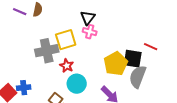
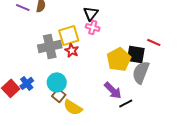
red star: (67, 66) -> (72, 50), moved
cyan circle: (77, 84) -> (57, 82), moved
blue cross: (24, 88) -> (27, 83), turned -32

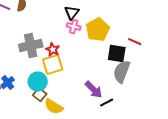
yellow square: (69, 35) -> (53, 65), moved
yellow pentagon: (119, 59) -> (98, 30), moved

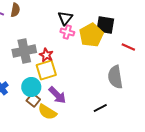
black square: (117, 54) -> (105, 25), moved
gray semicircle: (122, 72) -> (115, 77), turned -30
purple arrow: (94, 90) -> (57, 95), moved

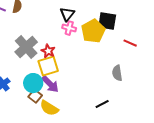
gray cross: (24, 51) -> (26, 47), turned -30
gray semicircle: (115, 77) -> (117, 73), size x0.7
purple arrow: (57, 95) -> (50, 84), moved

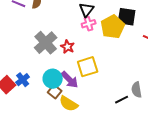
pink cross: (69, 28) -> (89, 24), turned -32
yellow square: (48, 66) -> (88, 67), moved
gray semicircle: (117, 73) -> (137, 90), moved

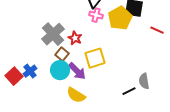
pink cross: (89, 24) -> (96, 15), turned 32
brown square: (55, 92) -> (62, 54), moved

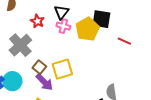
red star: (75, 38) -> (37, 21), moved
brown square: (62, 54) -> (39, 67), moved
cyan circle: (60, 70) -> (12, 81), moved

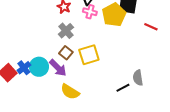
gray cross: (20, 45) -> (66, 31), moved, size x0.7
purple arrow: (44, 82) -> (58, 68), moved

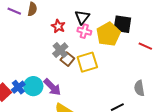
brown square: (66, 53) -> (67, 59), moved
yellow square: (89, 55) -> (87, 62), moved
gray semicircle: (138, 78) -> (139, 88), moved

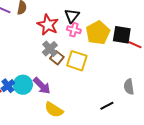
black square: (122, 24) -> (122, 35), moved
red star: (58, 26) -> (48, 25), size x1.5
yellow square: (87, 62) -> (77, 61), turned 35

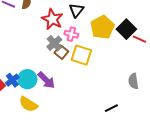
pink cross: (74, 30) -> (71, 34), moved
black square: (122, 35) -> (126, 29), turned 36
black line: (107, 106) -> (111, 108), moved
yellow semicircle: (54, 110) -> (28, 104), moved

